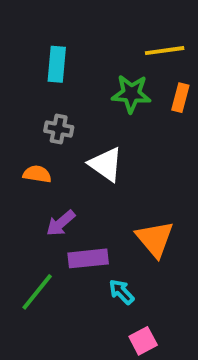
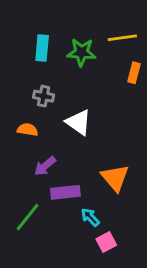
green star: (131, 94) -> (81, 52), moved
pink square: (143, 341) -> (106, 242), moved

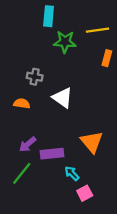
cyan rectangle: (42, 48) -> (49, 16), moved
purple arrow: (45, 166) -> (28, 144), moved

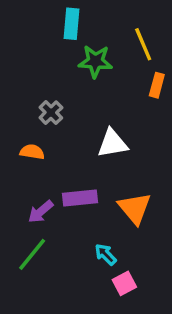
yellow line: (97, 30) -> (143, 44), turned 75
gray cross: (35, 77) -> (51, 113), turned 35
white triangle: (63, 98) -> (112, 143), moved, turned -45
purple rectangle: (52, 154) -> (80, 198), moved

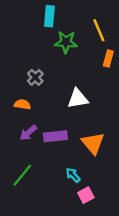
purple arrow: (41, 212) -> (28, 133), moved

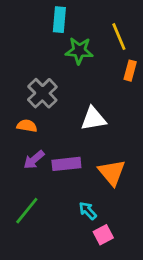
gray cross: (35, 77) -> (42, 93), size x1.5

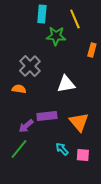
yellow line: (119, 37) -> (75, 19), moved
purple arrow: (34, 160) -> (26, 126), moved
pink square: (103, 235) -> (83, 155), moved, turned 32

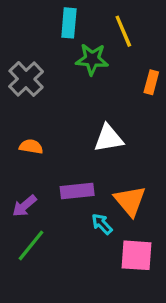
gray cross: (30, 66) -> (26, 79), moved
purple arrow: (26, 126) -> (24, 206), moved
cyan arrow: (62, 149) -> (102, 224), moved
pink square: (83, 155) -> (136, 255), size x1.5

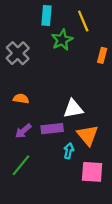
green star: (92, 59) -> (62, 40), turned -30
white triangle: (108, 138) -> (73, 109), moved
purple arrow: (24, 206) -> (23, 131), moved
cyan arrow: (102, 224) -> (69, 151), turned 56

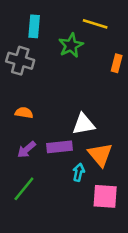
cyan rectangle: (47, 15) -> (34, 26), moved
yellow line: (83, 21) -> (95, 24), turned -50
gray cross: (18, 53) -> (20, 61), turned -30

